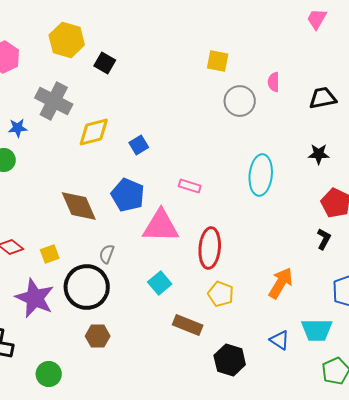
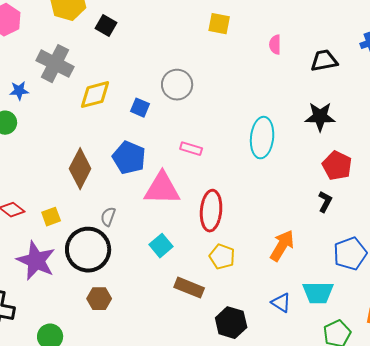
gray circle: (240, 101) -> (177, 85), moved
blue square: (139, 145) -> (140, 108), turned -36
black star: (319, 154) -> (320, 117), size x1.4
brown diamond: (79, 206) -> (80, 169), turned 51

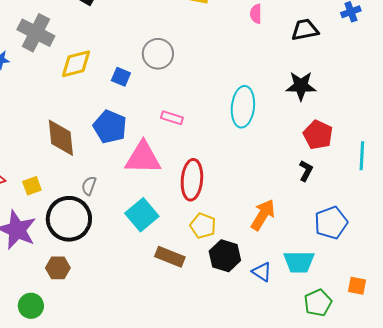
brown diamond: (80, 169) -> (61, 138), turned -33
cyan square: (161, 246) -> (142, 215), size x1.4
brown hexagon: (99, 299) -> (58, 268), moved
black hexagon: (231, 323) -> (225, 256), moved

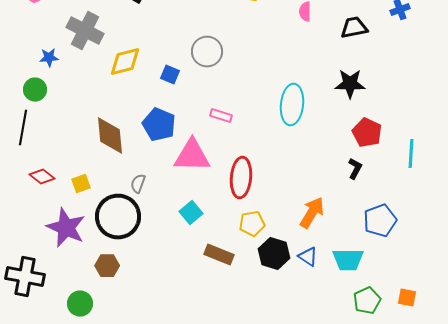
cyan square: (142, 215) -> (191, 213), size x0.7
yellow pentagon: (203, 226) -> (252, 224), turned -30
blue triangle: (262, 272) -> (308, 257), moved
orange square: (357, 286) -> (407, 298), moved

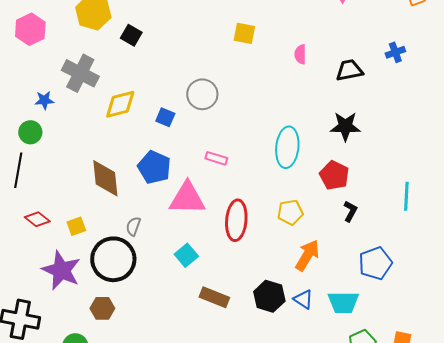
red pentagon: (367, 133) -> (334, 175), moved
yellow pentagon: (252, 224) -> (290, 212), moved

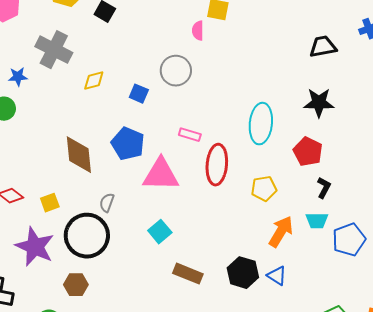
pink semicircle: (300, 54) -> (198, 31), moved
yellow diamond: (120, 104) -> (94, 81), size x0.7
red ellipse: (236, 220) -> (217, 165), moved
cyan trapezoid: (343, 302) -> (317, 221), moved, size x0.7

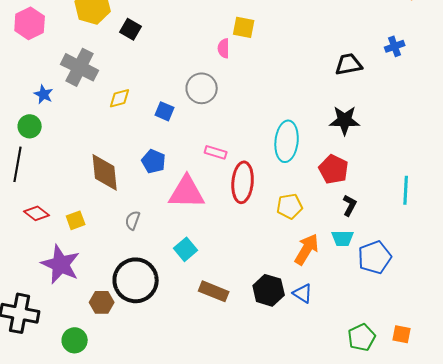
blue star: (18, 77) -> (44, 94), turned 30
blue pentagon: (128, 144) -> (154, 161), size x0.7
black circle: (87, 236) -> (136, 280), moved

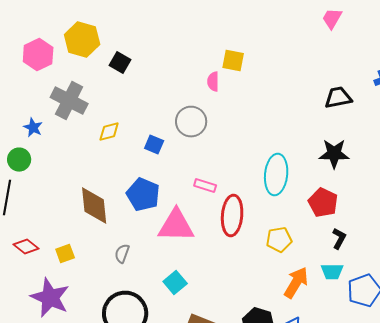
pink hexagon: (30, 23) -> (38, 55), moved
blue pentagon: (154, 161) -> (143, 195), size x1.4

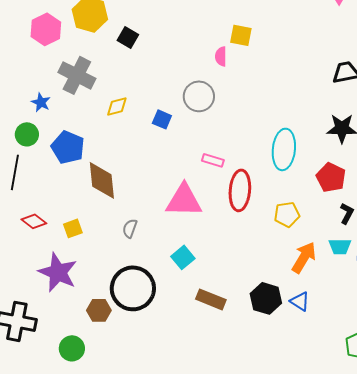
blue pentagon: (143, 195) -> (68, 147), moved

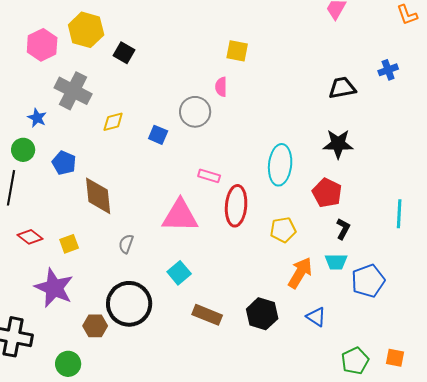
pink semicircle: (221, 56) -> (221, 87), moved
blue pentagon: (68, 147) -> (64, 163), size x0.7
blue triangle: (300, 301) -> (316, 317), moved

